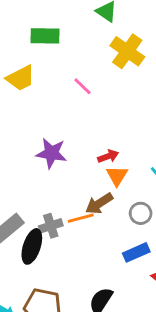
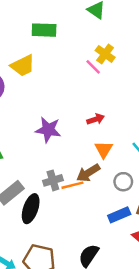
yellow cross: (127, 51) -> (105, 54), moved, size x0.7
pink line: (82, 86) -> (93, 67), moved
red arrow: (108, 156) -> (96, 119), moved
gray cross: (51, 226) -> (53, 180), moved

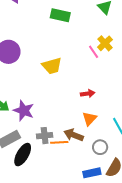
yellow trapezoid: (23, 66) -> (52, 66), moved
purple star: (48, 130) -> (24, 111), moved
brown arrow: (88, 173) -> (74, 135), turned 42

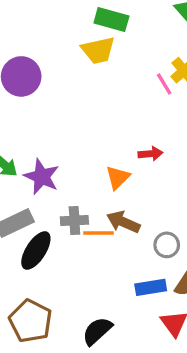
yellow trapezoid: (52, 66) -> (98, 50), moved
orange triangle: (89, 119) -> (118, 177), moved

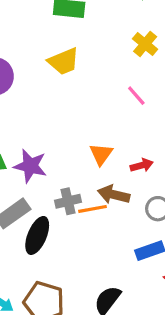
yellow trapezoid: (98, 50) -> (64, 61), moved
pink line: (164, 84) -> (136, 96), moved
red arrow: (150, 154) -> (142, 165), moved

